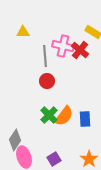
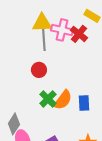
yellow triangle: (23, 32) -> (42, 23), moved, size x1.5
red circle: (47, 81) -> (39, 70), moved

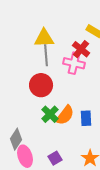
pink cross: (62, 30) -> (74, 63), moved
red circle: (39, 70) -> (41, 85), size x1.5

